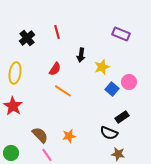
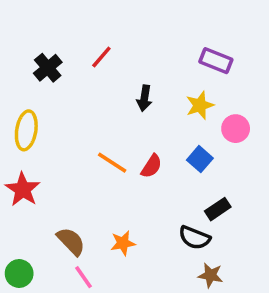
red line: (57, 32) -> (101, 57), turned 56
yellow star: (102, 67) -> (200, 105), moved
red semicircle: (55, 69) -> (151, 166), moved
pink circle: (129, 82) -> (236, 129), moved

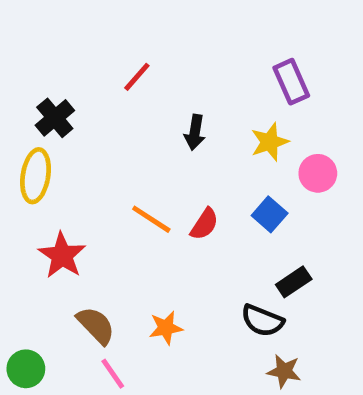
purple rectangle: (216, 61) -> (291, 82), turned 44
black cross: (48, 68) -> (55, 118), moved
red star: (23, 189) -> (62, 255), moved

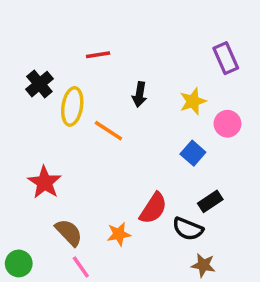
red line: (137, 77) -> (98, 55), turned 40
purple rectangle: (291, 82) -> (226, 58), moved
yellow ellipse: (36, 176) -> (72, 106), moved
orange line: (151, 219) -> (108, 131), moved
red semicircle: (204, 224) -> (153, 208), moved, size x1.4

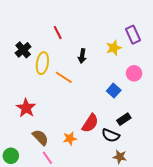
red line: (98, 55) -> (58, 33), turned 72
yellow star: (193, 101) -> (114, 48), moved

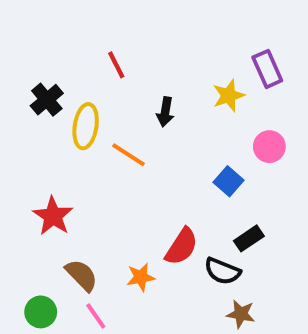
green circle: (11, 156) -> (41, 312), moved

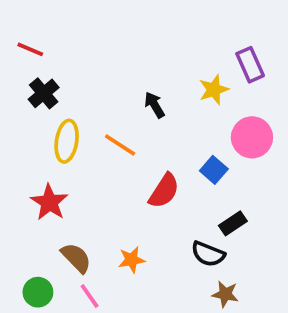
red line: (116, 65) -> (30, 49), moved, turned -40
black arrow: (165, 112) -> (155, 105), turned 140
yellow ellipse: (86, 126) -> (67, 141), moved
pink circle: (269, 147) -> (252, 137), size x1.4
red semicircle: (182, 247) -> (164, 191), moved

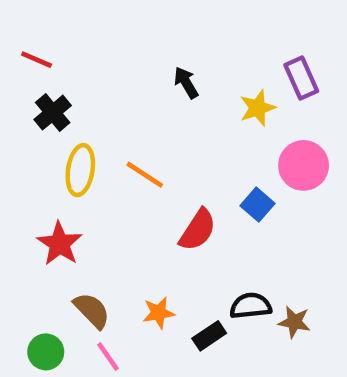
black arrow: (155, 105) -> (186, 83), moved
black rectangle: (233, 223) -> (209, 336), moved
black semicircle: (208, 254) -> (251, 306), turned 152
brown star: (225, 294) -> (294, 322), moved

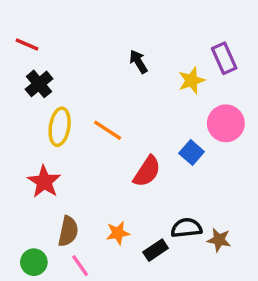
brown semicircle: (92, 310) -> (68, 231), turned 56

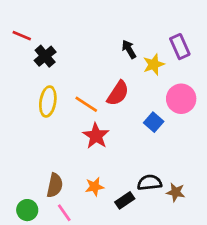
black arrow: (138, 62) -> (129, 49), moved
black cross: (39, 84) -> (45, 56), moved
red semicircle: (147, 171) -> (118, 93), moved
red star: (44, 182) -> (96, 136), moved

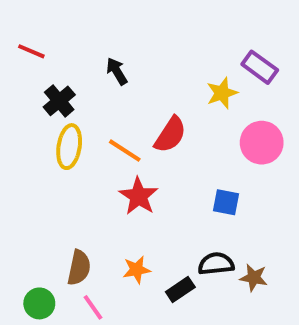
purple rectangle: (180, 47) -> (260, 67), turned -30
black arrow: (129, 49) -> (117, 71), moved
black cross: (45, 56) -> (59, 101), moved
blue square: (154, 122) -> (226, 202), moved, turned -30

